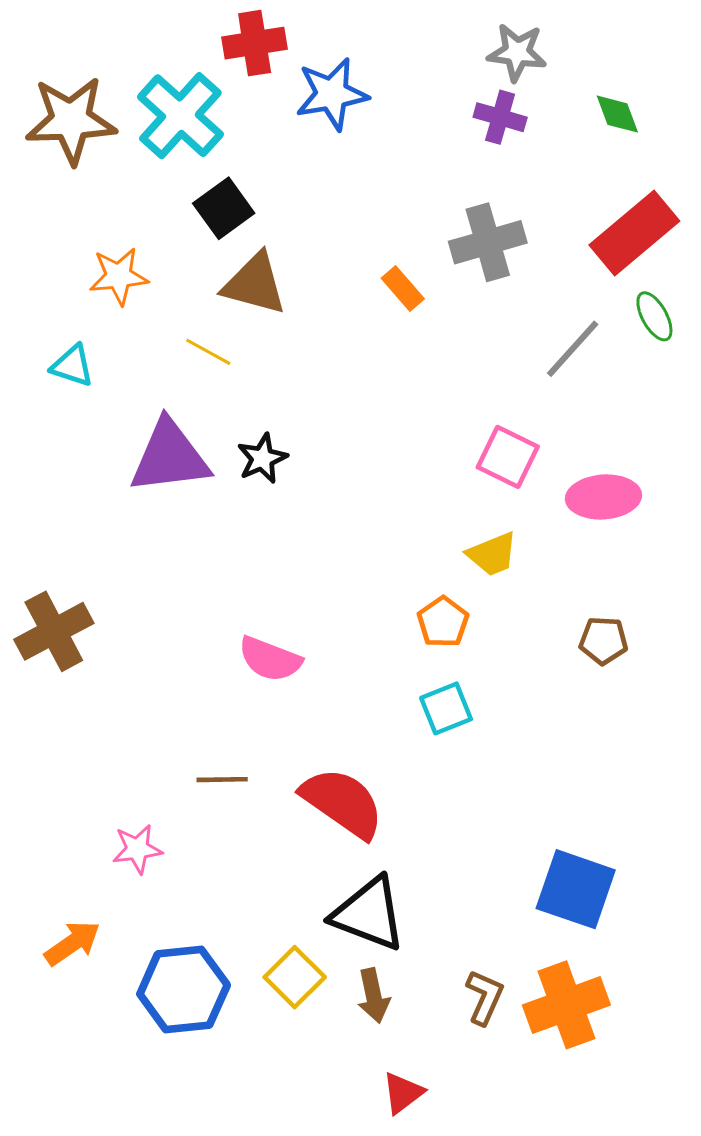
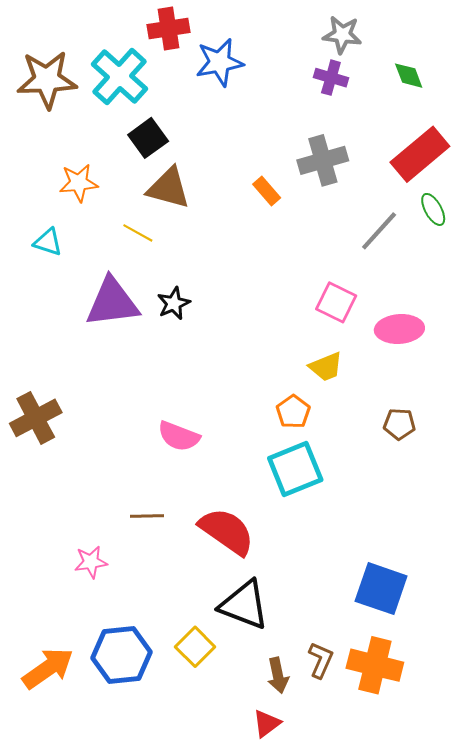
cyan square: (446, 708) -> (295, 469), size x1.6
orange arrow: (72, 943) -> (48, 668), moved, size x1.4
brown arrow: (373, 996) -> (278, 675), moved
orange cross: (566, 1005) -> (375, 665), turned 34

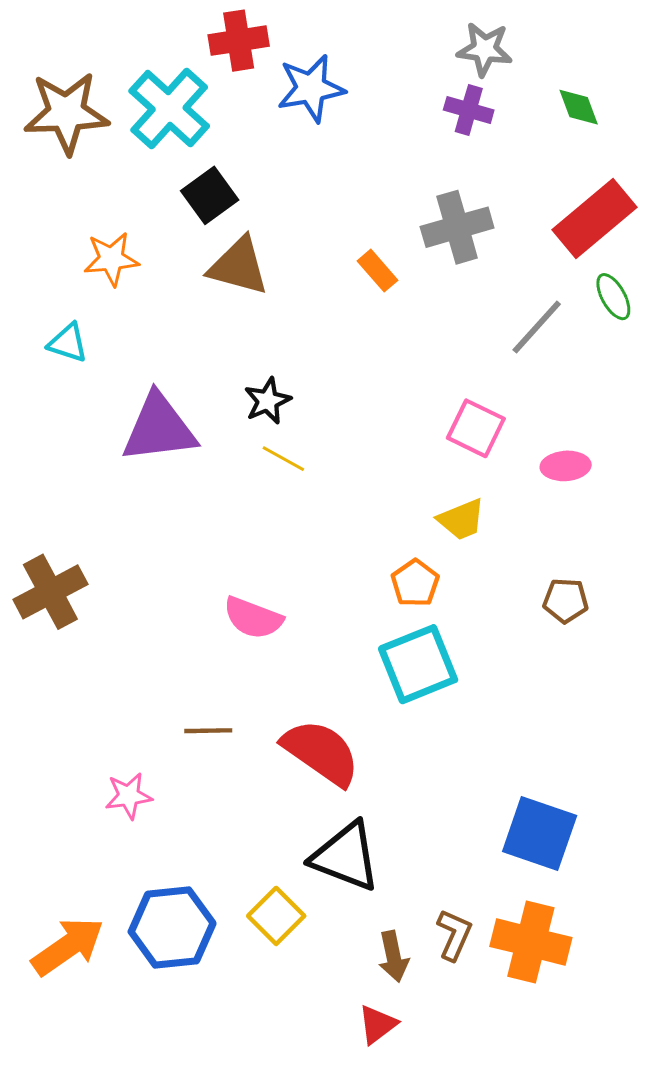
yellow line: (138, 233) -> (283, 459), moved
black star: (174, 303) -> (268, 401), moved
pink ellipse: (399, 329) -> (566, 466), size x0.7

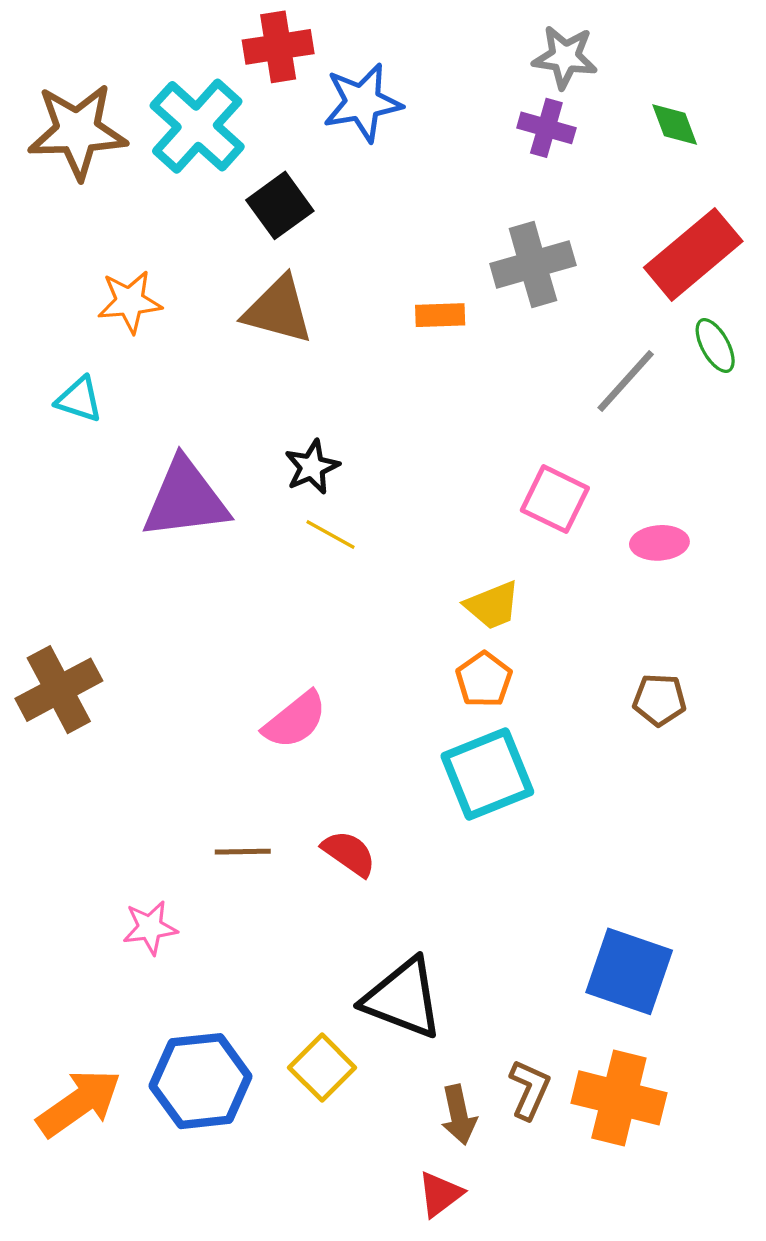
black square: (210, 195) -> (280, 205), moved
orange rectangle: (377, 271) -> (440, 315), turned -51
yellow trapezoid: (461, 519) -> (492, 605), moved
pink semicircle: (253, 618) -> (295, 720), turned -60
red semicircle: (321, 752) -> (349, 853), moved, size x0.6

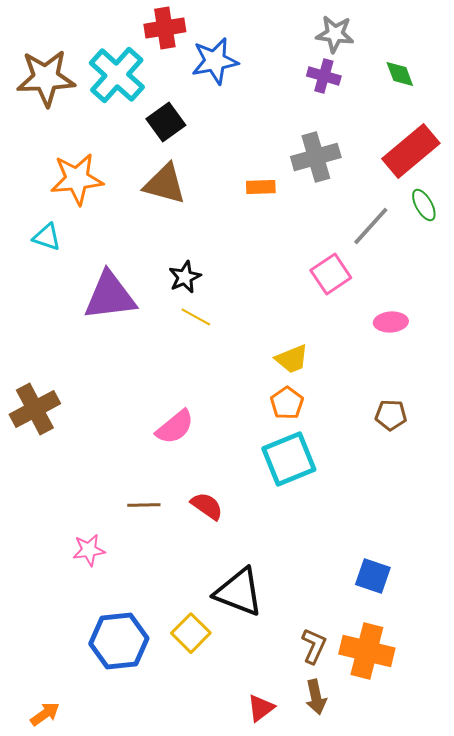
orange star: (130, 302) -> (77, 179), size x1.4
pink square: (555, 499) -> (331, 274), moved, turned 30
blue square: (629, 971) -> (373, 576), size x0.7
orange arrow: (79, 1103) -> (45, 714), moved, size x0.6
brown arrow: (459, 1115) -> (316, 697), moved

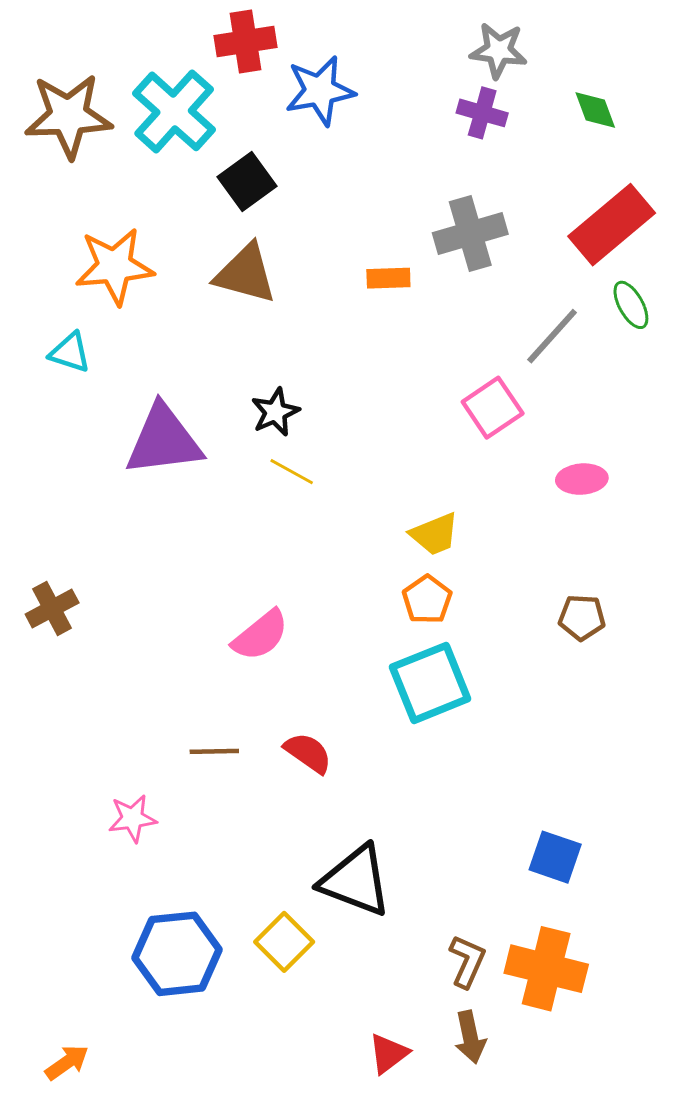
brown cross: (35, 409) -> (52, 609), size x0.7

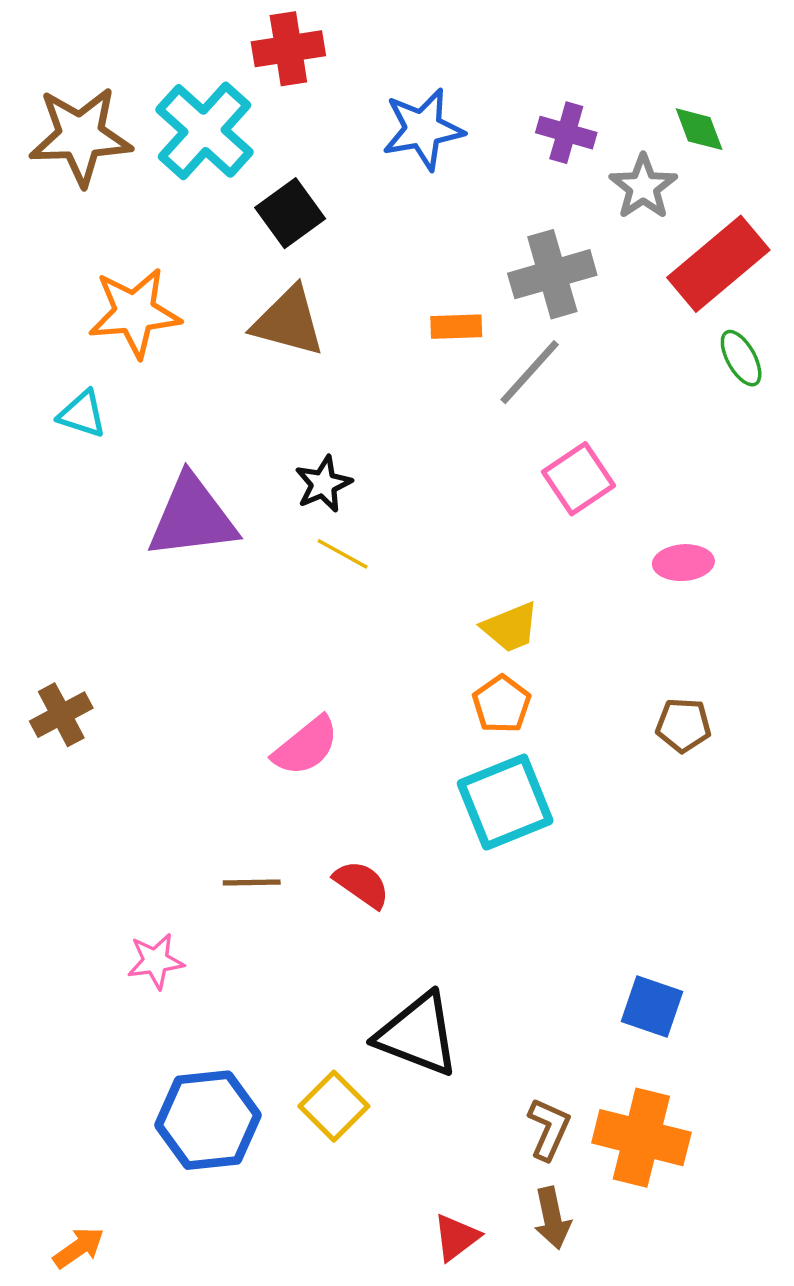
gray star: (499, 50) -> (643, 187), moved, turned 30
blue star: (320, 91) -> (423, 129), moved
gray line: (552, 336) -> (530, 372), moved

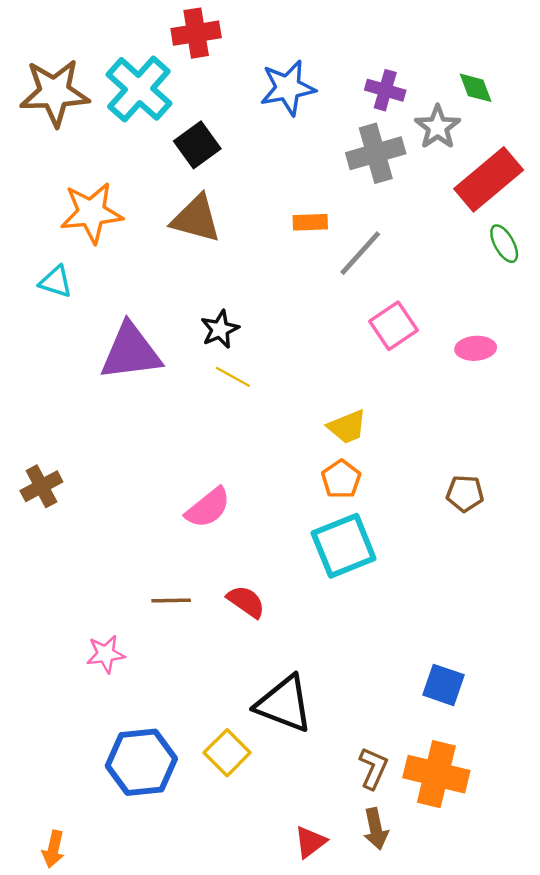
gray cross: (552, 274) -> (376, 153), moved
pink ellipse: (683, 563) -> (476, 348), moved
orange arrow: (79, 1248) -> (53, 849), turned 138

